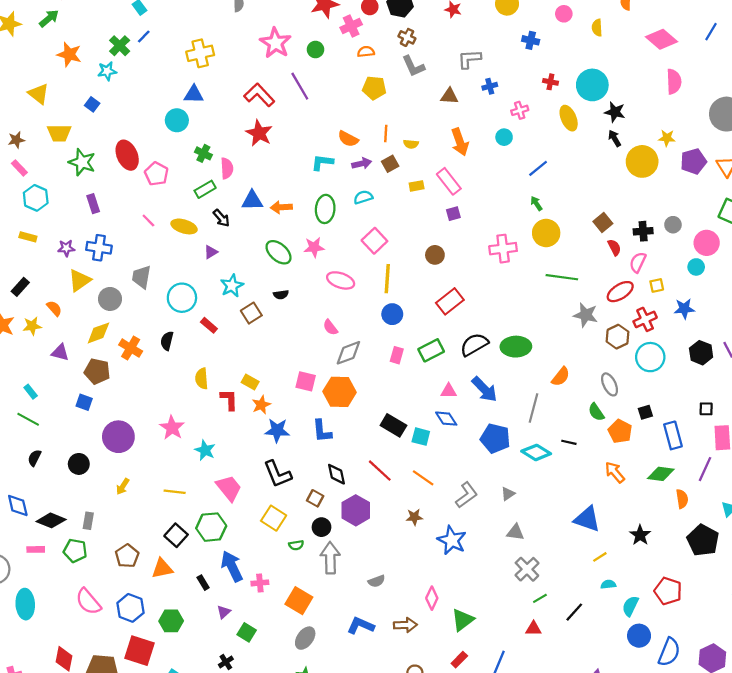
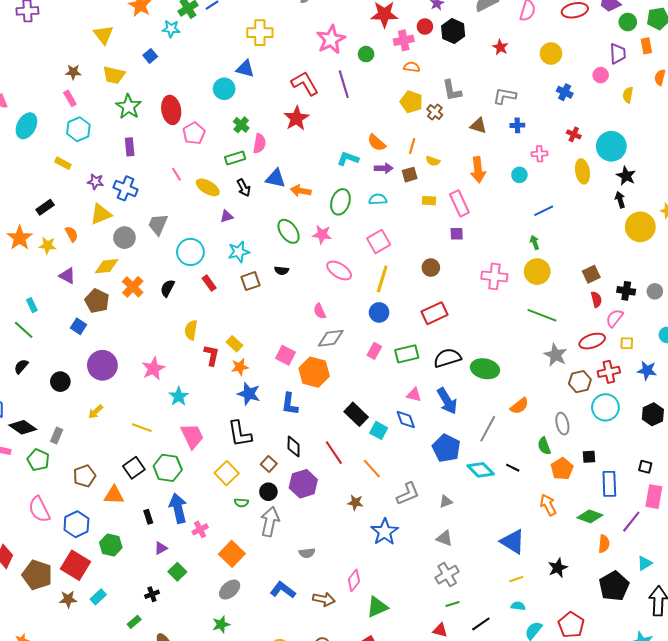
brown cross: (407, 37) -> (435, 112), moved
pink cross: (260, 583) -> (200, 529), turned -35

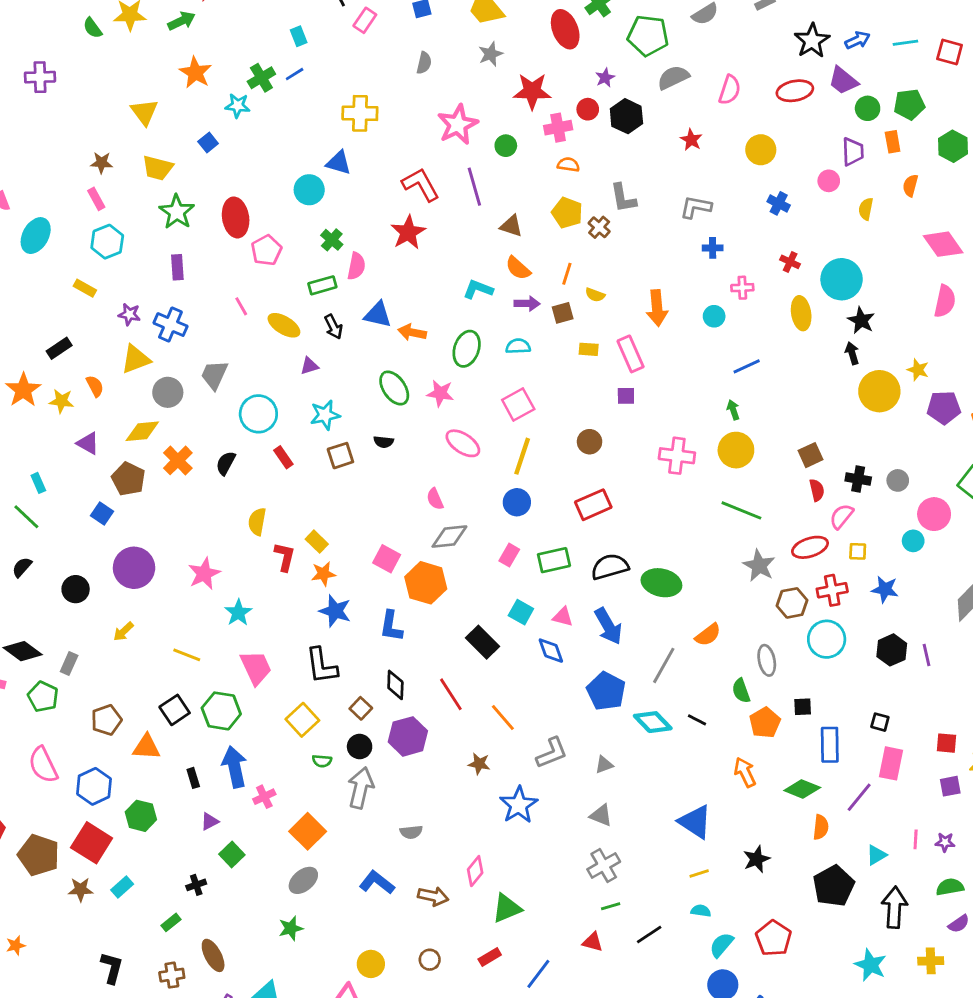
brown triangle: (478, 126) -> (511, 226), moved
cyan square: (379, 430) -> (521, 612), moved

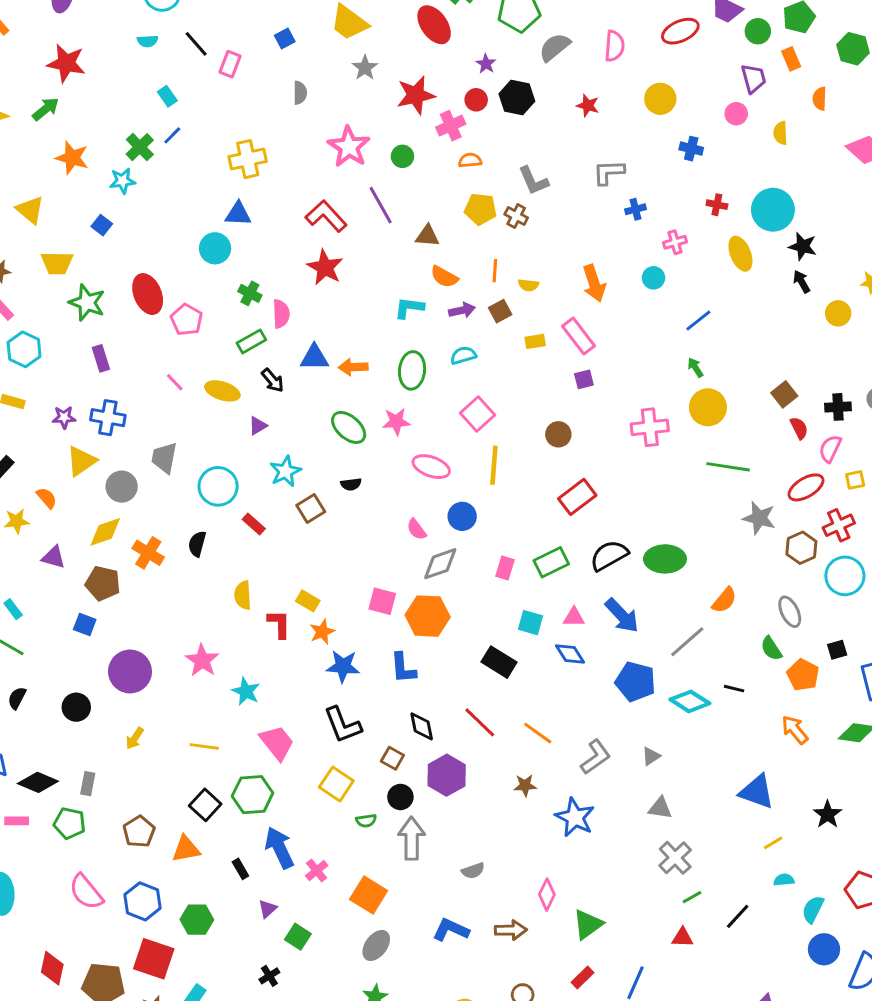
yellow circle: (879, 391) -> (838, 313), size x0.6
blue circle: (517, 502) -> (462, 516), moved
gray line: (664, 665) -> (687, 642), turned 33

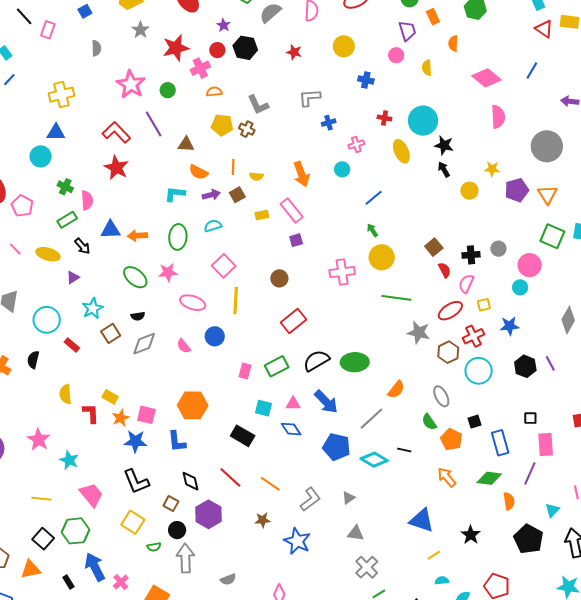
gray diamond: (440, 564) -> (144, 344), moved
pink square: (382, 601) -> (146, 415), moved

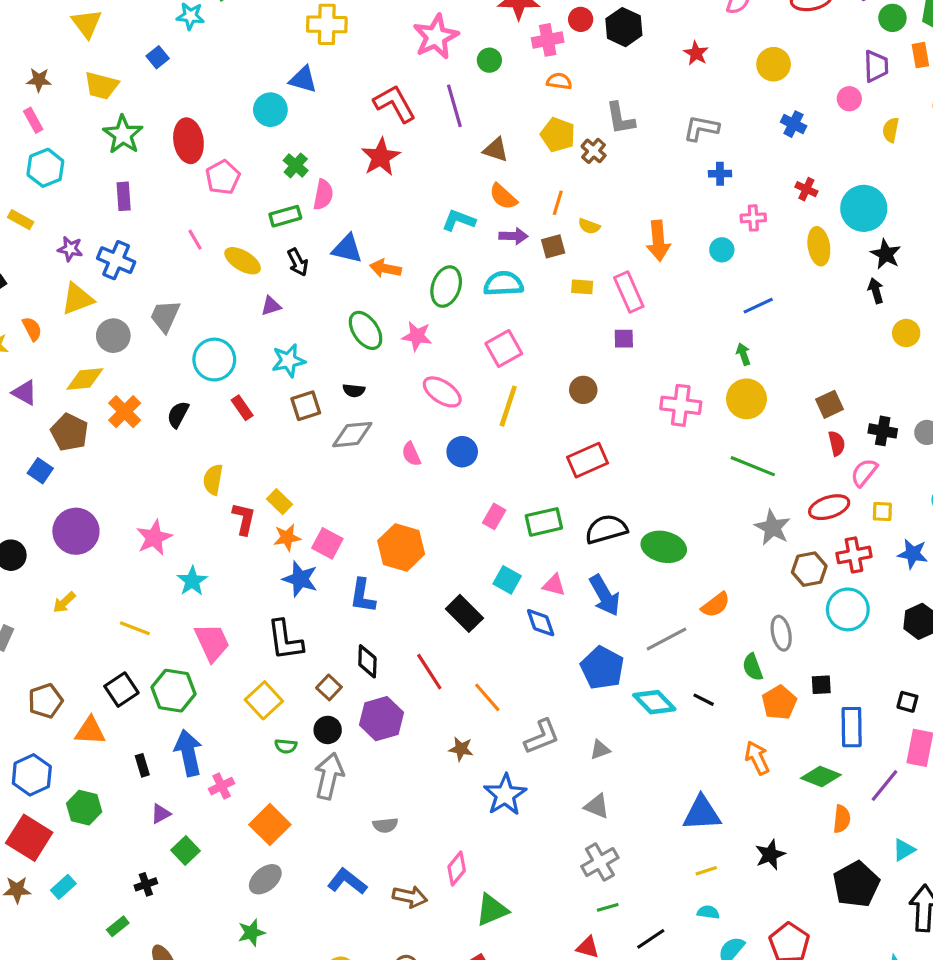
cyan semicircle: (213, 226) -> (503, 284), size x1.4
blue triangle: (422, 520) -> (702, 813), turned -36

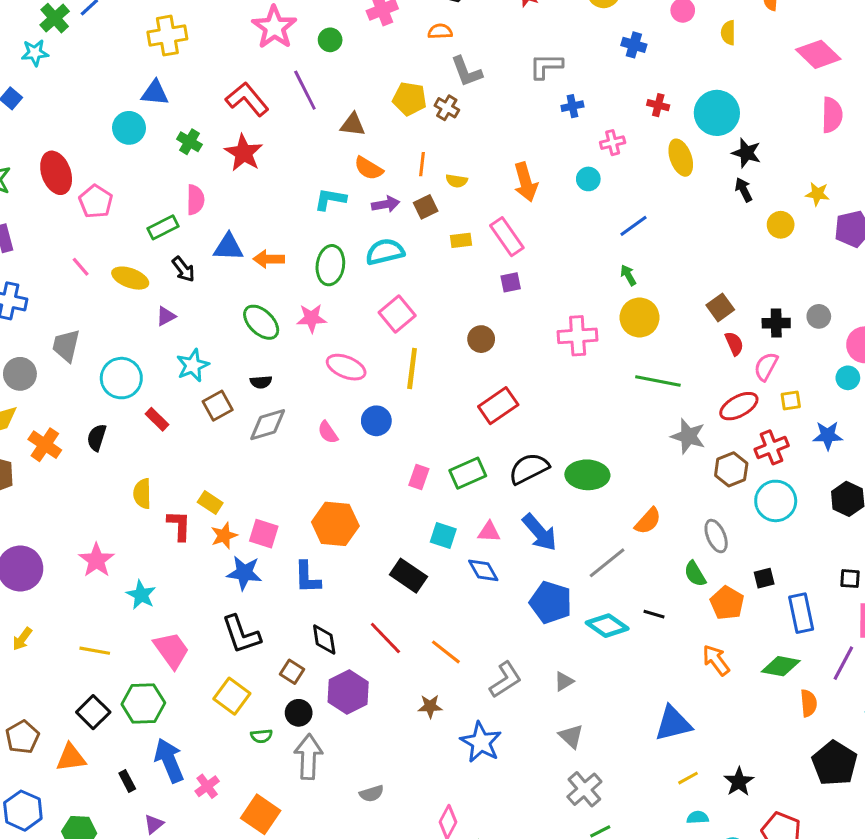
orange semicircle: (559, 81) -> (440, 31), moved
green cross: (296, 165) -> (189, 142), moved
gray triangle: (597, 806) -> (571, 736), turned 32
black star: (770, 855) -> (739, 782), moved

